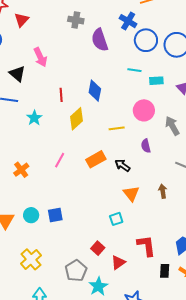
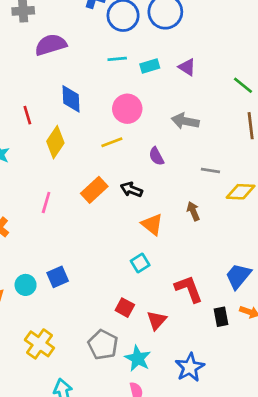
purple semicircle: (100, 40) -> (51, 45), moved, turned 105
pink circle: (144, 110) -> (127, 109), moved
gray arrow: (172, 126) -> (185, 121), turned -36

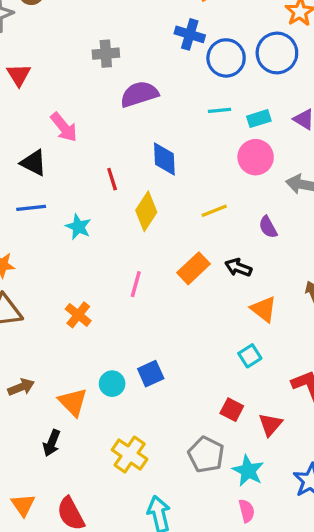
pink circle: (127, 109) -> (256, 157), moved

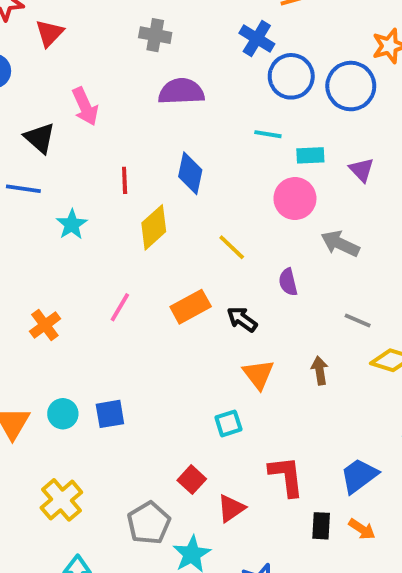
yellow line: (214, 211) -> (232, 247), turned 50

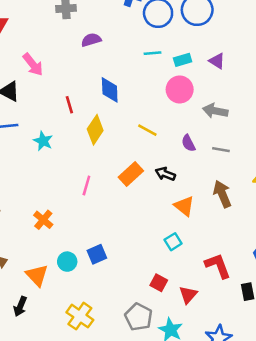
purple semicircle: (181, 91) -> (91, 40), size x0.7
gray line: (358, 321) -> (221, 150), moved
orange cross: (45, 325) -> (43, 220), moved
brown arrow: (320, 371) -> (222, 194), size x1.5

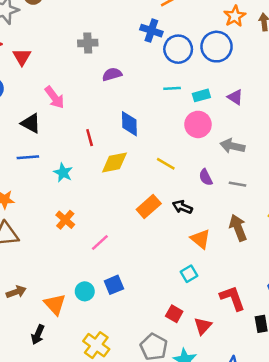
yellow diamond: (95, 130) -> (114, 163), turned 44
pink line: (86, 186) -> (100, 243), moved, turned 30
orange cross: (43, 220) -> (65, 220), moved

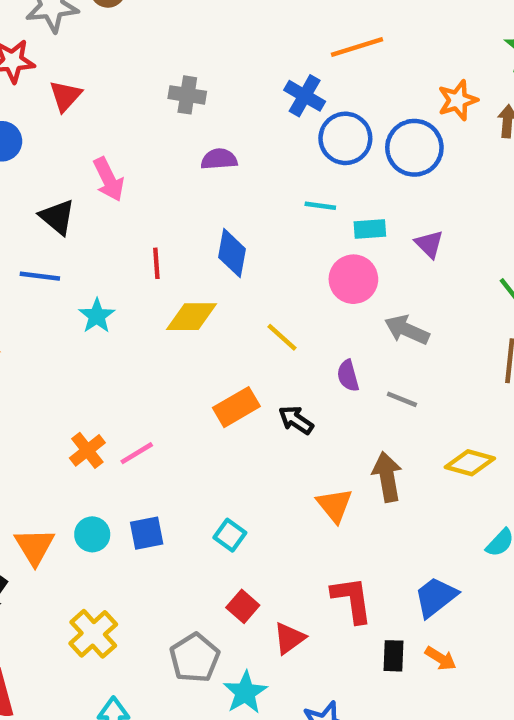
orange cross: (65, 220) -> (87, 450), moved
orange triangle: (200, 239) -> (335, 505), moved
cyan square: (189, 274) -> (230, 535), moved, turned -35

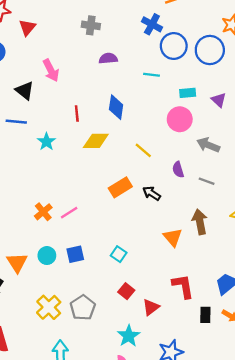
cyan line: (320, 206) -> (152, 75), moved
gray pentagon: (195, 658) -> (83, 308), moved

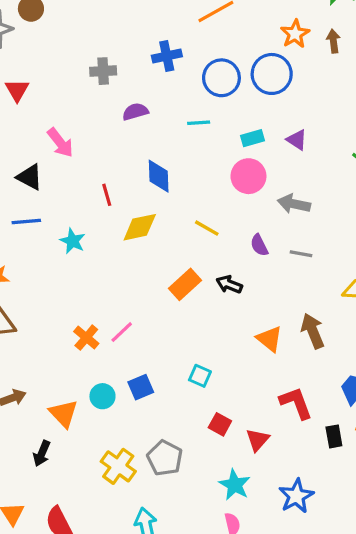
blue cross: (152, 24) -> (167, 56), moved, turned -30
brown arrow: (200, 222) -> (313, 331), moved

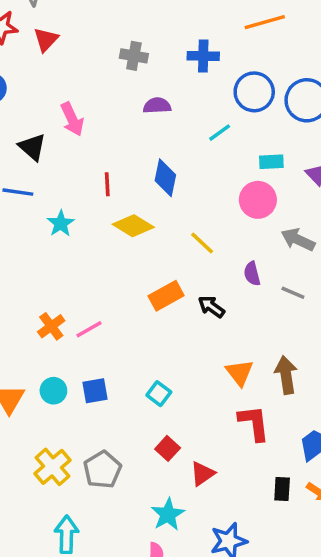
red triangle: (17, 90) -> (46, 40), moved
cyan line: (199, 123) -> (220, 133), turned -45
yellow diamond: (140, 227) -> (133, 226), turned 30
red L-shape: (296, 403) -> (254, 423), moved

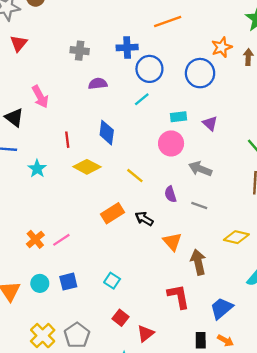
blue circle: (254, 92) -> (149, 69), moved
orange triangle: (240, 373) -> (172, 242), moved

